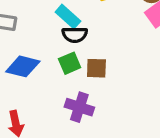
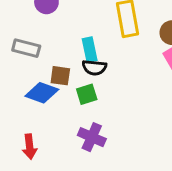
cyan rectangle: (68, 17) -> (90, 50), turned 30
brown square: (96, 68) -> (60, 76), moved

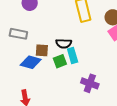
cyan rectangle: (90, 50) -> (73, 55), moved
purple cross: (92, 137) -> (90, 83), moved

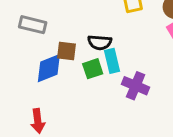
blue diamond: (31, 62) -> (49, 68), turned -40
purple cross: (90, 83) -> (136, 86), moved

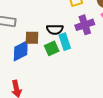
purple cross: (136, 86) -> (85, 25), moved, turned -36

